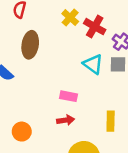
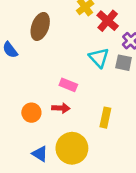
orange circle: (22, 132) -> (31, 113), moved

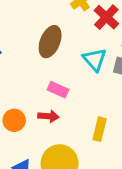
brown ellipse: (40, 26) -> (50, 42), moved

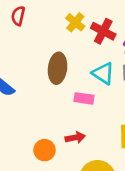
pink rectangle: (58, 90) -> (84, 98), moved

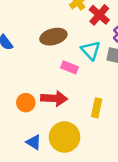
brown ellipse: (58, 68) -> (53, 37), turned 55
red arrow: (75, 138) -> (54, 98), size x1.5

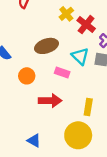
orange circle: (26, 103) -> (27, 76), moved
yellow circle: (64, 137) -> (78, 135), moved

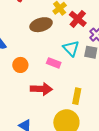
brown ellipse: (46, 46) -> (41, 25), moved

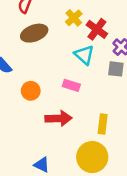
brown ellipse: (41, 25) -> (34, 33), moved
cyan triangle: (71, 48) -> (84, 55), moved

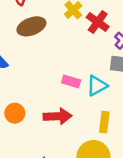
cyan triangle: (84, 55) -> (97, 86), moved, turned 50
orange circle: (31, 91) -> (15, 113), moved

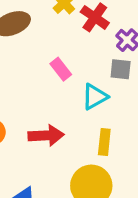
pink rectangle: (71, 81) -> (61, 69), moved, turned 36

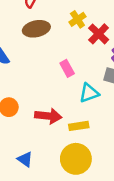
yellow rectangle: (104, 142) -> (79, 126), moved, turned 66

